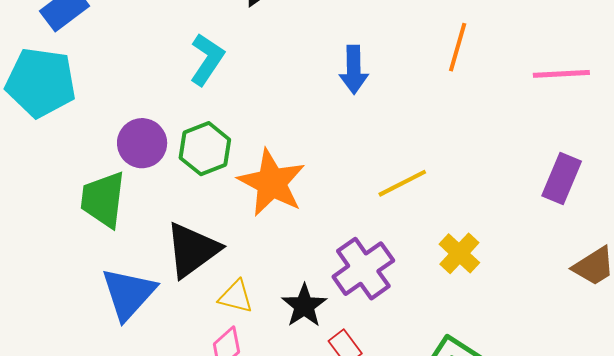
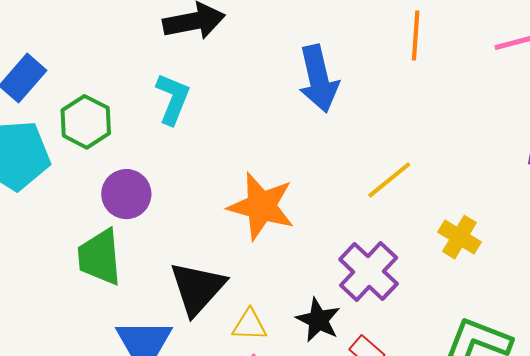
blue arrow: (354, 70) -> (318, 79), size x1.4
green hexagon: (205, 149) -> (86, 122), moved

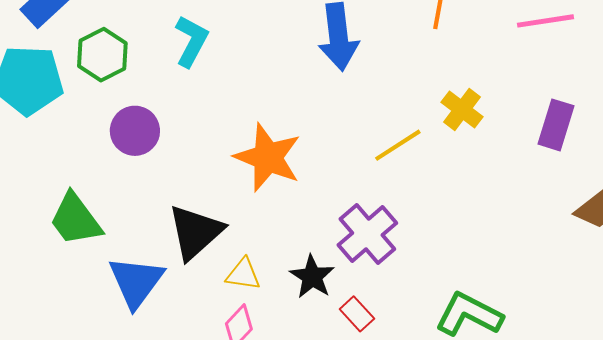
yellow cross: (459, 237) -> (462, 109), moved
green trapezoid: (100, 257) -> (75, 219), moved, turned -38

